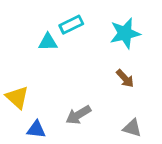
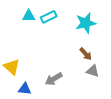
cyan triangle: (48, 42) -> (29, 16), moved
gray triangle: (132, 128) -> (93, 71), moved

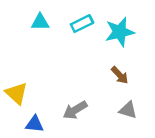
cyan rectangle: (49, 17) -> (82, 24), moved
gray triangle: (93, 71) -> (128, 110), moved

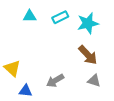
brown arrow: (120, 75) -> (88, 55), size x1.5

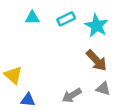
cyan star: (88, 23) -> (97, 26), turned -30
gray arrow: (55, 81) -> (72, 95), moved

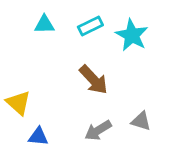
brown arrow: (97, 60) -> (94, 80), moved

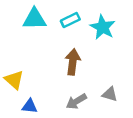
cyan triangle: (44, 24) -> (34, 19), size x1.5
brown arrow: (94, 80) -> (73, 62), turned -130

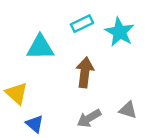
cyan triangle: (34, 19) -> (40, 47), moved
blue triangle: (30, 106) -> (35, 124), turned 35

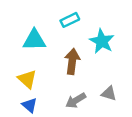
cyan star: (120, 32) -> (102, 41), moved
yellow triangle: (17, 93) -> (27, 79), moved

